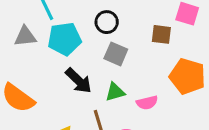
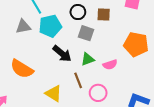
brown square: (161, 34) -> (104, 15), moved

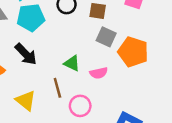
gray square: (86, 33) -> (106, 37), moved
black arrow: (62, 54) -> (26, 54), moved
green triangle: (88, 59) -> (72, 63), turned 40

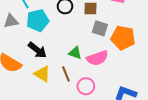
pink semicircle: (99, 73) -> (97, 58), size x1.5
yellow triangle: (26, 100) -> (42, 74), moved

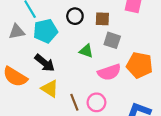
orange pentagon: (123, 38) -> (139, 65), moved
green triangle: (75, 53) -> (86, 51), moved
brown line: (66, 74) -> (74, 102), moved

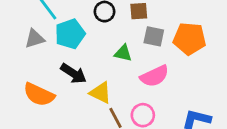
orange pentagon: (139, 65) -> (190, 39), moved
yellow triangle: (50, 89) -> (101, 93), moved

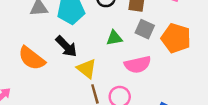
green triangle: (123, 53) -> (114, 38), turned -35

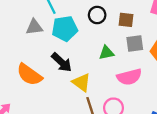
gray square: (145, 29) -> (135, 43), turned -30

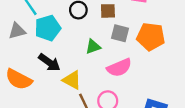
gray square: (135, 43) -> (120, 33), turned 30

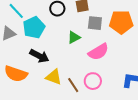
yellow triangle: (72, 80) -> (54, 77), moved

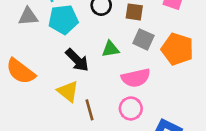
black arrow: (39, 56) -> (77, 60), moved
pink circle: (93, 81) -> (131, 108), moved

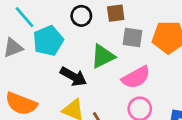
green triangle: (110, 49) -> (103, 56), size x1.4

